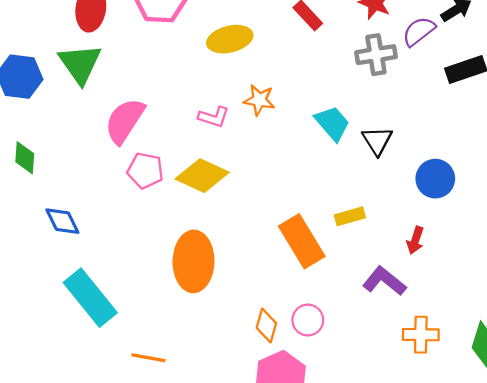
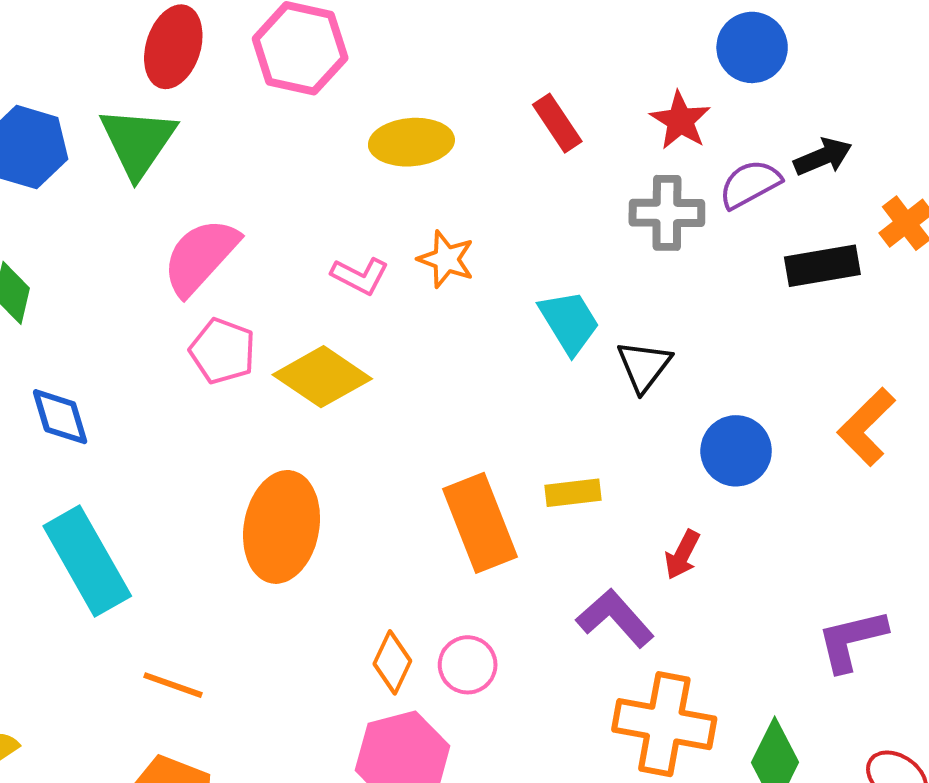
orange cross: (421, 335) -> (664, 724), size x1.5

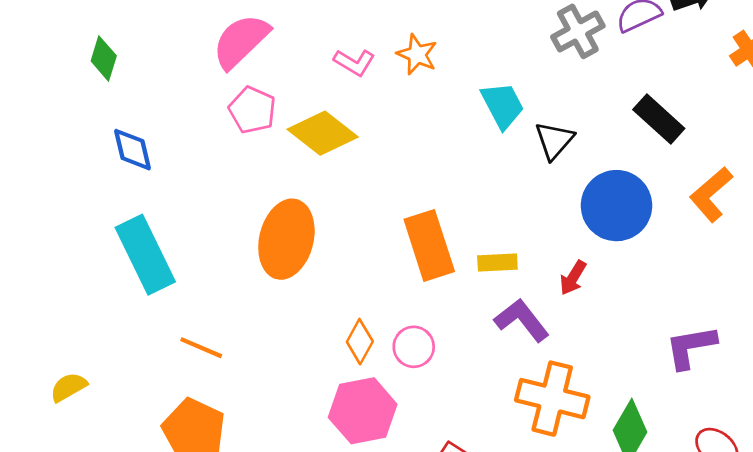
gray cross: (667, 213) -> (578, 31), turned -33
black rectangle: (822, 266) -> (659, 119), moved, turned 48
blue circle: (736, 451) -> (616, 206), size x1.4
yellow rectangle: (573, 493) -> (497, 263), moved

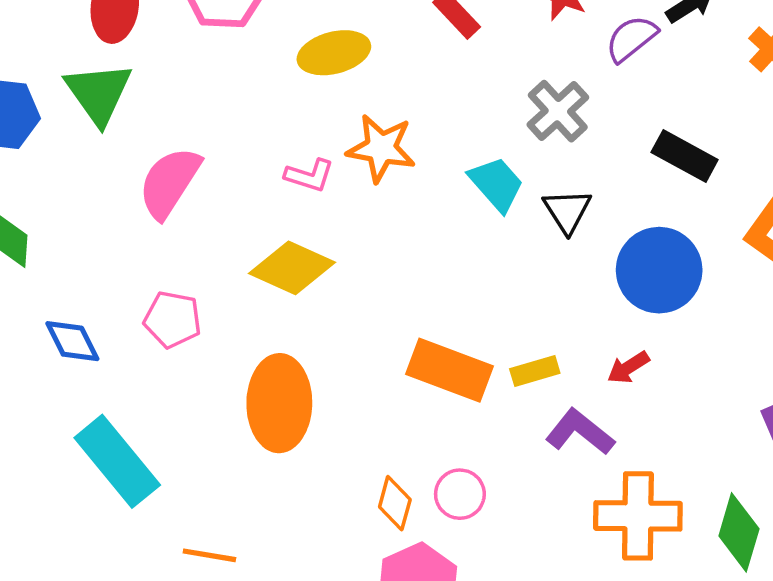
gray cross: (578, 31) -> (558, 111), moved
orange star: (417, 54) -> (381, 148), size x1.4
pink pentagon: (252, 110) -> (173, 319), moved
orange rectangle: (429, 245) -> (449, 370), turned -38
red arrow: (573, 278) -> (628, 367), turned 40

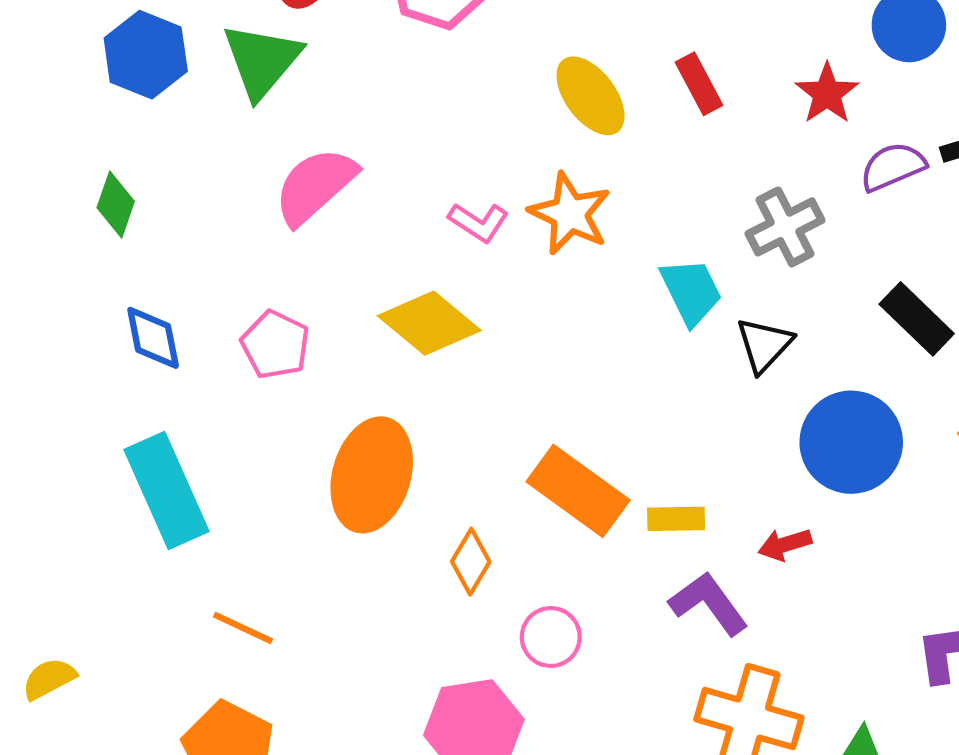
yellow ellipse: (334, 53) -> (591, 96), moved, turned 52
orange diamond: (395, 503) -> (471, 562), moved

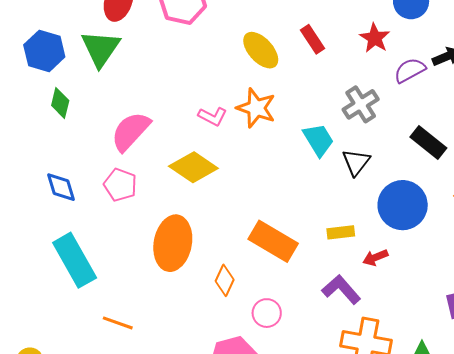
pink semicircle: (315, 186) -> (131, 131), moved
green diamond: (116, 204) -> (60, 103), moved
yellow rectangle: (676, 519) -> (341, 232), moved

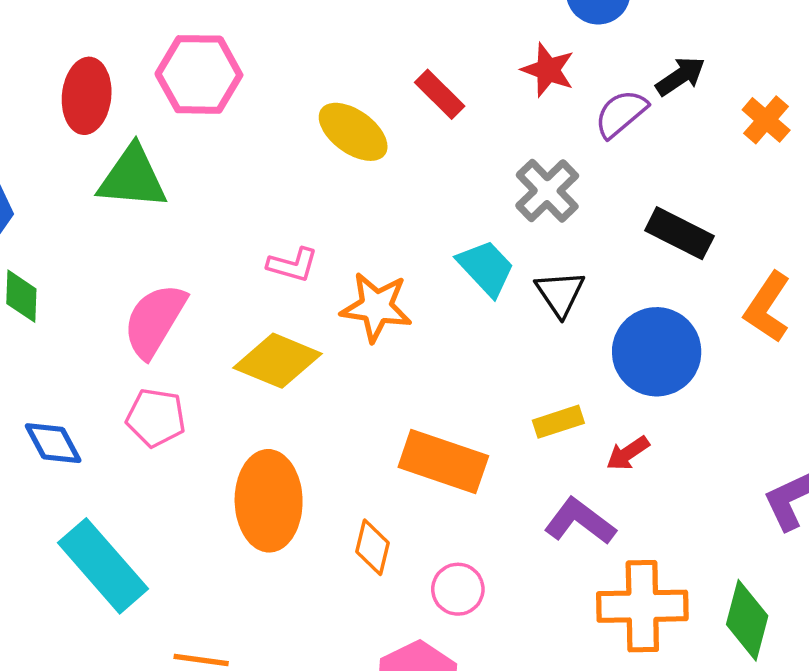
green triangle: (101, 48) -> (132, 178), moved, turned -48
orange star: (256, 108) -> (376, 307), moved

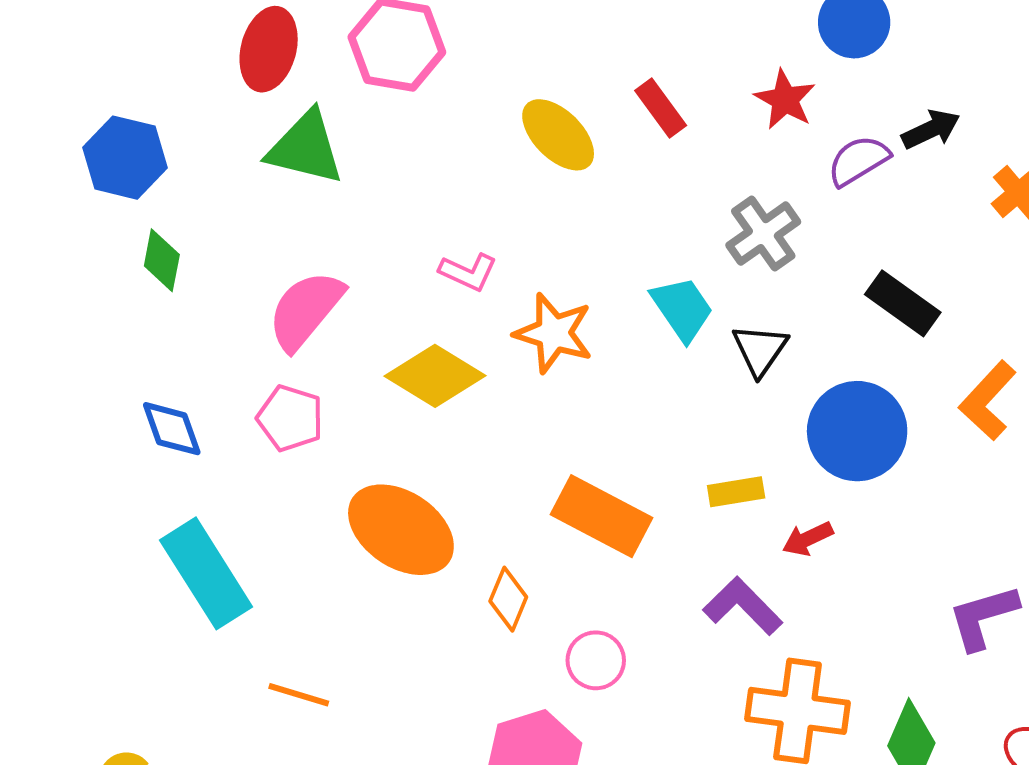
orange ellipse: (269, 501) -> (401, 530), turned -64

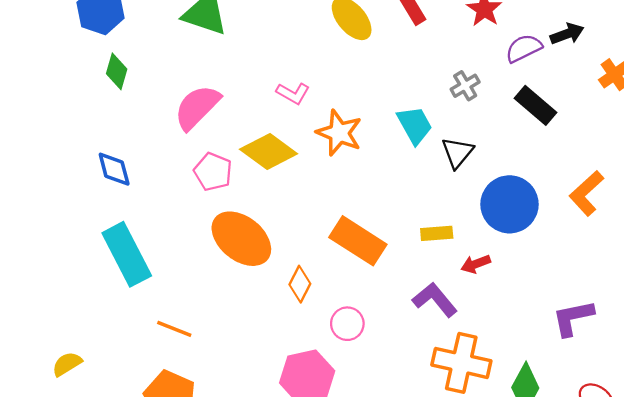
gray cross: (763, 234) -> (465, 86), size x0.7
black rectangle: (903, 303) -> (536, 105), moved
pink pentagon: (290, 418) -> (213, 172), moved

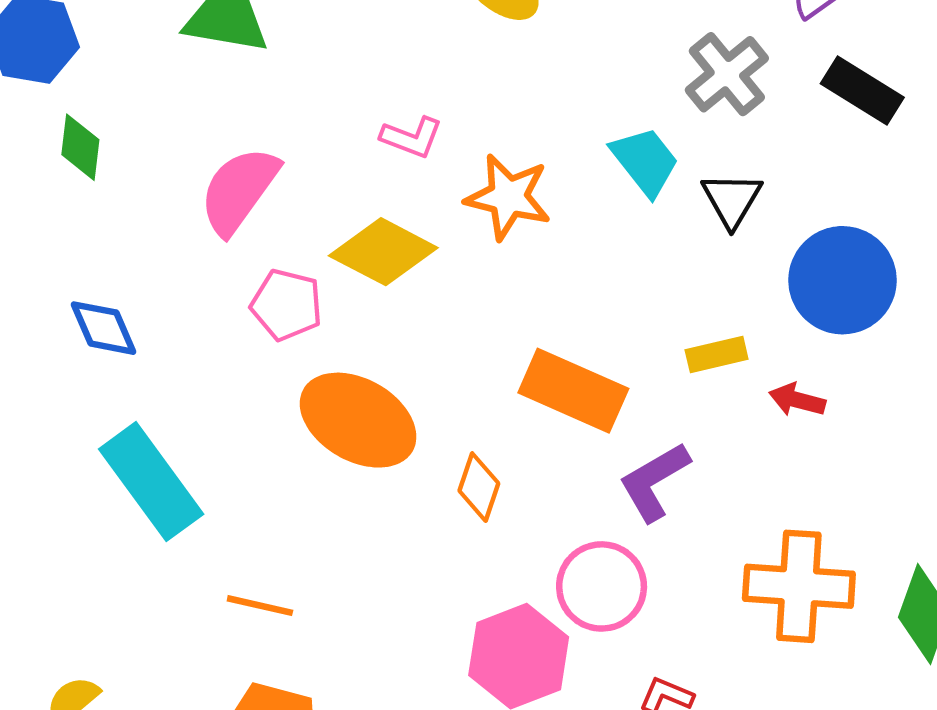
gray cross: (465, 86) -> (727, 74), size x1.5
red arrow: (476, 264) -> (797, 400), turned 44
purple L-shape: (435, 300) -> (654, 482), moved, turned -72
pink circle: (347, 324) -> (602, 586), moved, size x1.4

